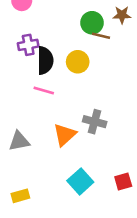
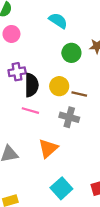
brown line: (101, 36) -> (79, 94), moved
gray cross: (95, 122) -> (69, 117), moved

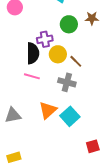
purple cross: (17, 72) -> (45, 39), moved
brown line: (79, 94) -> (76, 61), turned 32
cyan square: (61, 188) -> (70, 116), moved

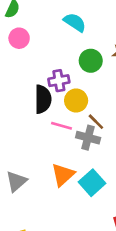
brown line: (76, 61) -> (96, 122), moved
pink line: (32, 76) -> (62, 126), moved
gray triangle: (13, 115) -> (16, 181), turned -30

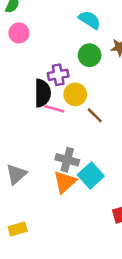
cyan semicircle: (75, 22) -> (90, 20), moved
pink line: (62, 126) -> (54, 109), moved
gray cross: (88, 138) -> (67, 160), moved
orange triangle: (63, 175) -> (65, 182), moved

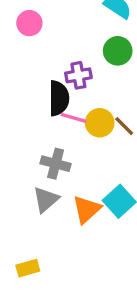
yellow circle: (75, 94) -> (100, 123), moved
gray cross: (67, 160) -> (56, 164), moved
gray triangle: (16, 174) -> (46, 200), moved

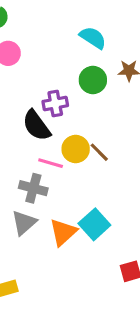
black semicircle: (59, 98) -> (36, 125), turned 144
pink line: (74, 118) -> (51, 163), moved

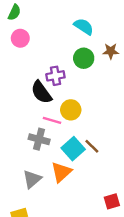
brown line: (99, 152) -> (92, 146), moved
gray triangle: (24, 223) -> (32, 179), moved
cyan square: (94, 224) -> (73, 149), moved

